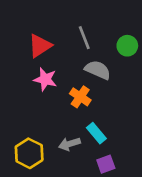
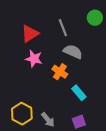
green circle: (127, 46) -> (95, 18), moved
cyan rectangle: (96, 133) -> (79, 93), moved
gray arrow: (69, 144) -> (48, 120), moved, turned -112

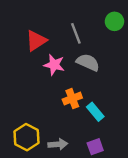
pink star: (34, 59) -> (54, 65), moved
orange cross: (60, 72) -> (72, 99), moved, turned 35
gray arrow: (48, 120) -> (58, 144), turned -56

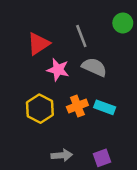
cyan rectangle: (95, 112) -> (105, 107), moved, turned -30
yellow hexagon: (26, 137) -> (40, 109), moved

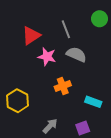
cyan rectangle: (105, 107) -> (93, 102), moved
yellow hexagon: (40, 109) -> (18, 101), moved
gray arrow: (62, 155) -> (50, 126), turned -42

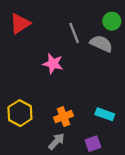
red triangle: (31, 36) -> (20, 24), moved
gray semicircle: (76, 54) -> (101, 44), moved
orange cross: (63, 86) -> (64, 117), moved

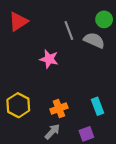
cyan rectangle: (105, 114) -> (97, 106), turned 49

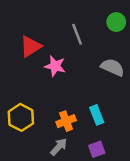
red triangle: (18, 22) -> (31, 46), moved
gray semicircle: (94, 40) -> (113, 67), moved
cyan rectangle: (97, 106) -> (97, 115), moved

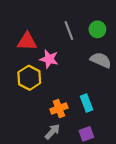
green circle: (116, 22) -> (97, 29), moved
red triangle: (31, 46) -> (27, 41), turned 35
yellow hexagon: (21, 117) -> (29, 78), moved

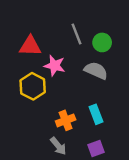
green circle: (97, 29) -> (102, 42), moved
gray semicircle: (101, 60) -> (96, 70), moved
gray arrow: (52, 132) -> (58, 146), turned 98

